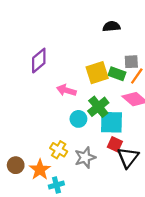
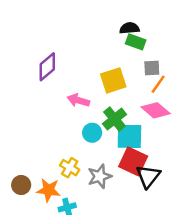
green rectangle: (117, 74) -> (136, 42), moved
red square: (115, 144) -> (133, 161), size x1.6
orange star: (40, 170) -> (49, 190), turned -30

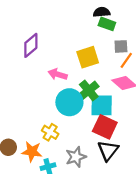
cyan circle: (92, 133) -> (69, 102), size x1.6
gray star: (100, 176) -> (76, 157), moved
black triangle: (148, 176) -> (108, 150), moved

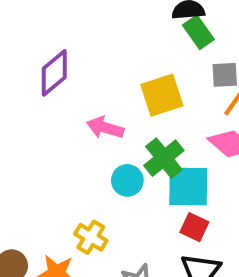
green rectangle: (107, 24) -> (198, 32), turned 35
cyan circle: (69, 102) -> (127, 180), size x0.6
red square: (105, 127) -> (194, 227), size x0.6

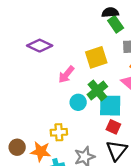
purple diamond: (54, 73) -> (40, 46), turned 65
pink arrow: (105, 128) -> (66, 74), turned -66
yellow cross: (91, 237) -> (59, 132), turned -35

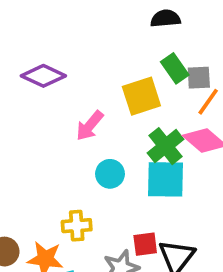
green rectangle: (116, 24) -> (175, 68), moved
green cross: (97, 91) -> (165, 146), moved
red square: (113, 127) -> (145, 244), moved, turned -32

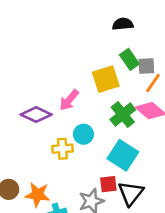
purple diamond: (43, 76) -> (36, 115), moved
cyan square: (165, 179) -> (123, 155), moved, turned 32
yellow cross: (77, 226) -> (62, 149), moved

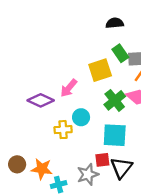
cyan square: (123, 155) -> (115, 135), turned -30

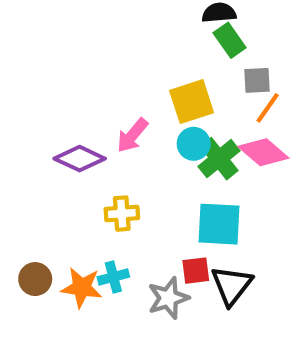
green rectangle: (120, 53) -> (230, 40), moved
cyan circle: (81, 117) -> (194, 144), moved
cyan cross: (59, 185) -> (113, 277), moved

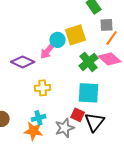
cyan circle: (194, 144) -> (58, 40), moved
red square: (196, 271) -> (78, 115), turned 32
orange star: (82, 287) -> (34, 131), moved

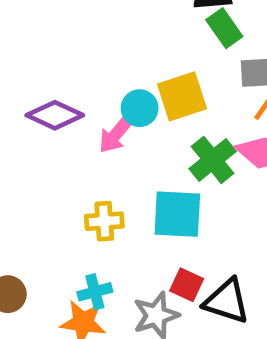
purple diamond: (23, 62) -> (55, 115), moved
cyan square: (89, 93) -> (177, 214), moved
black triangle: (95, 122) -> (227, 301), turned -50

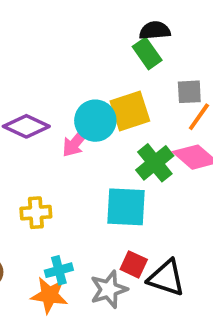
green rectangle: (224, 28) -> (147, 53), moved
cyan circle: (140, 108) -> (95, 121), size x1.4
yellow cross: (104, 221) -> (36, 213), moved

